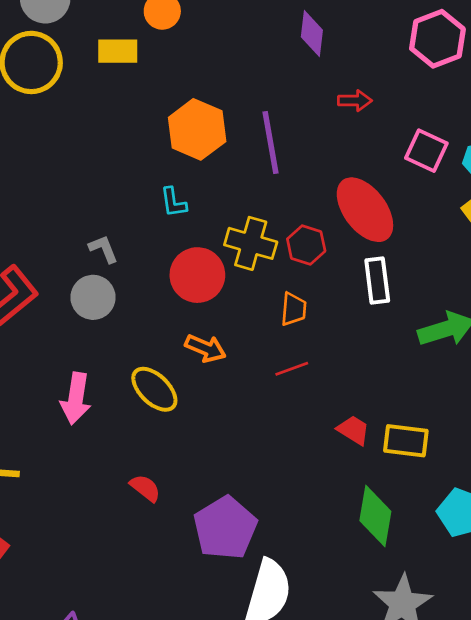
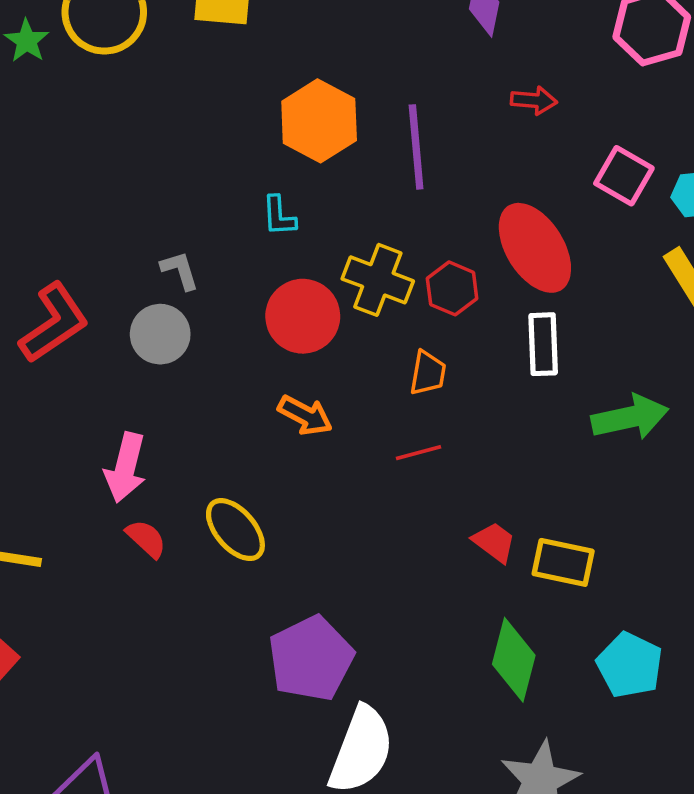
yellow ellipse: (154, 389) -> (235, 530), moved
red semicircle: (145, 488) -> (146, 539), moved

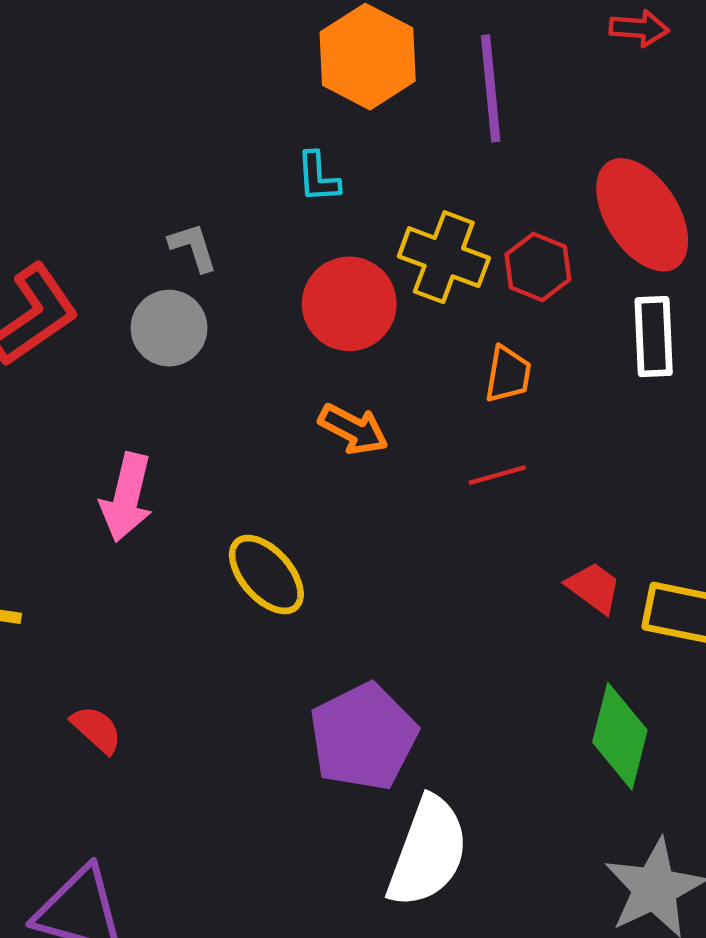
red semicircle: (146, 539) -> (96, 729), moved

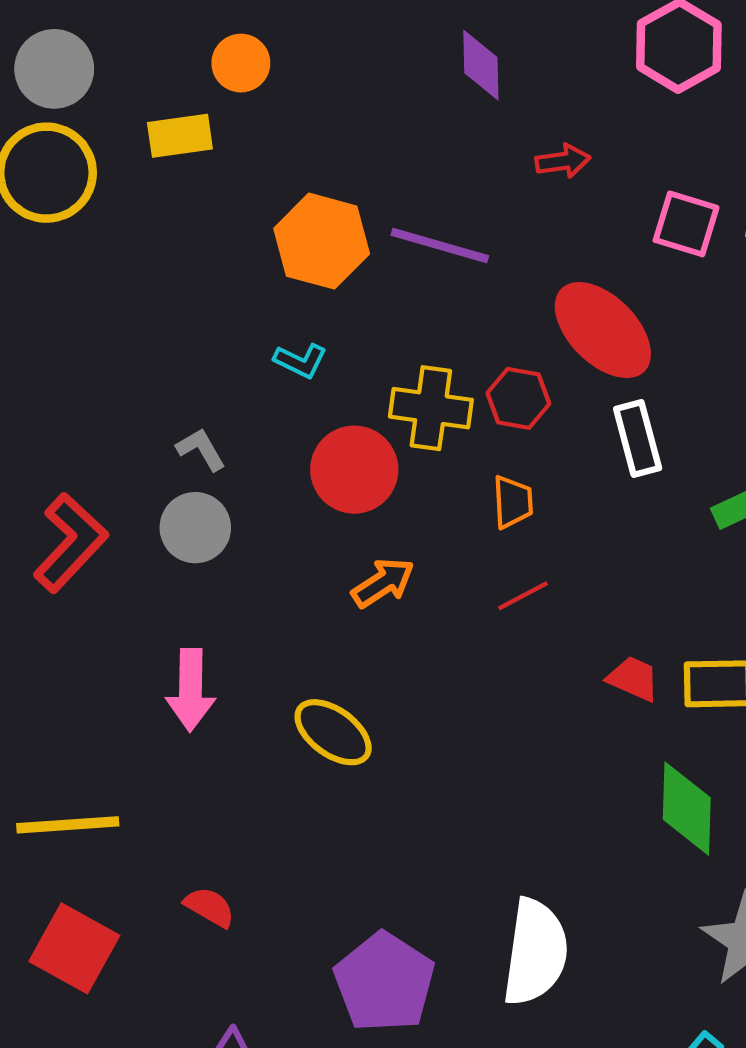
purple line: (491, 88) -> (440, 245), turned -56
cyan L-shape: (318, 177) -> (301, 361), turned -48
orange arrow: (353, 429) -> (383, 583), turned -48
purple pentagon: (363, 737) -> (384, 982), moved

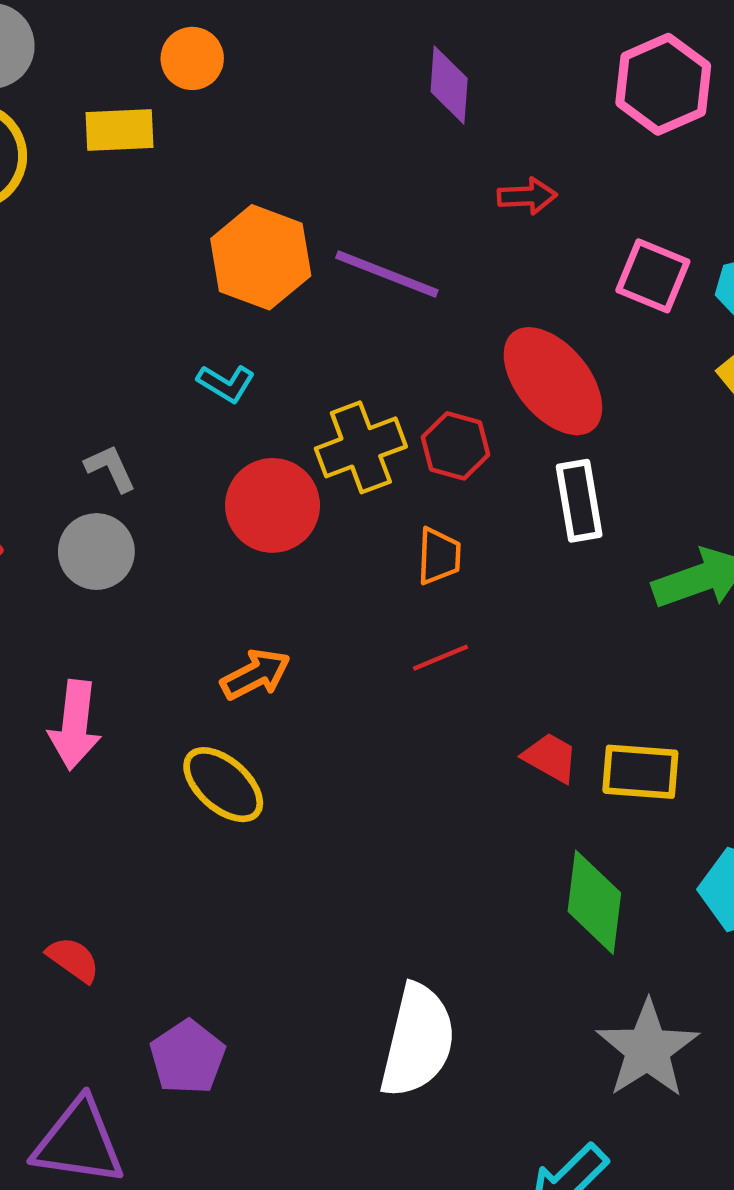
yellow cross: (431, 408) -> (361, 447), turned -34
orange arrow: (383, 583) -> (256, 674), moved
purple pentagon: (384, 982) -> (187, 1057), moved, size x0.7

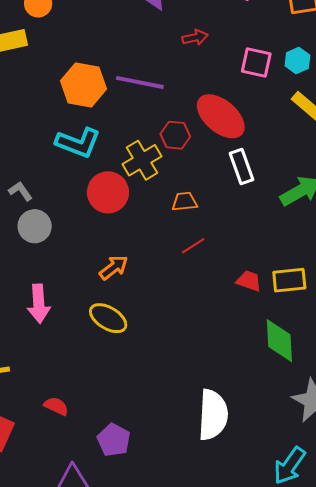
cyan L-shape: (226, 383) -> (78, 143), size x1.8
red hexagon: (456, 446) -> (175, 135), moved
gray L-shape: (110, 468) -> (20, 191), moved
orange trapezoid: (439, 556) -> (185, 202), turned -88

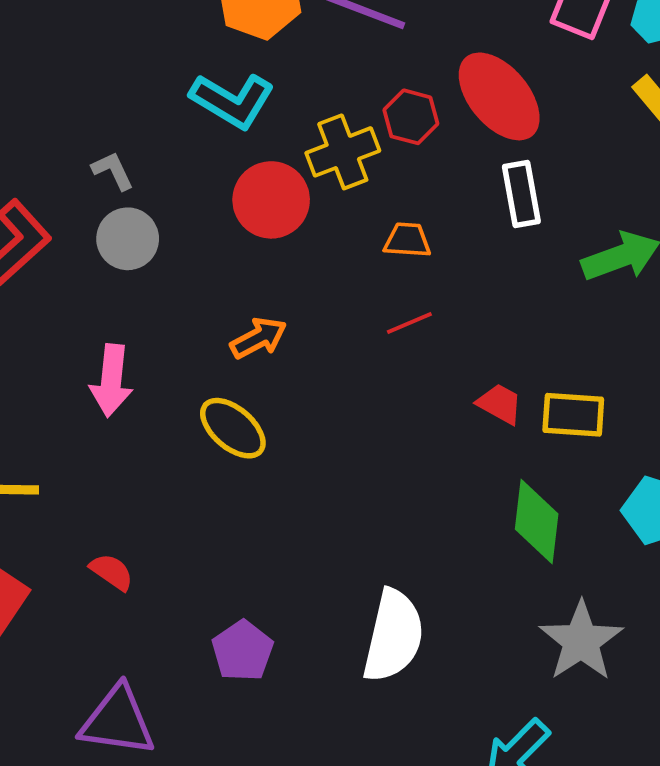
purple pentagon: (114, 440) -> (242, 651), moved

